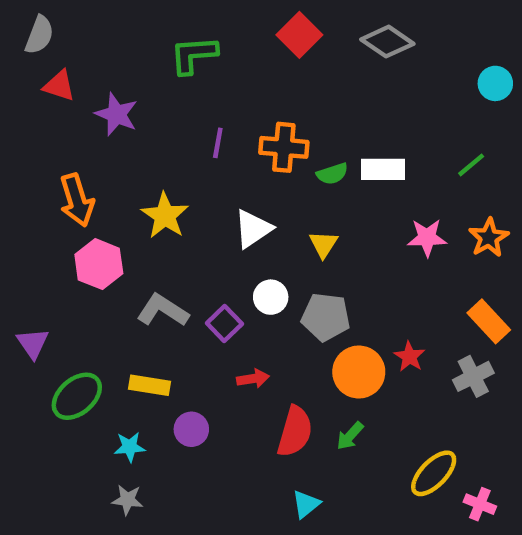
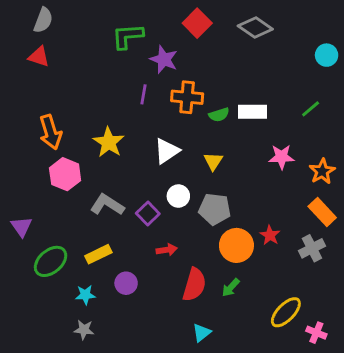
gray semicircle: (39, 35) -> (43, 20), moved
purple star: (116, 114) -> (164, 59), moved
orange star: (489, 238) -> (322, 171), moved
yellow rectangle: (149, 385) -> (98, 254), turned -35

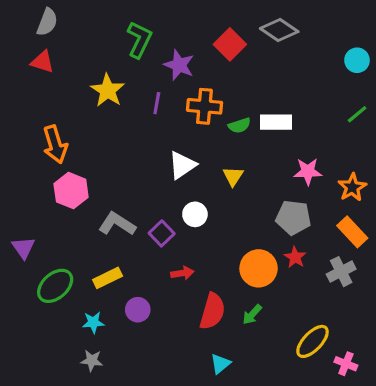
red square: (197, 23) -> (230, 44), moved
green L-shape: (128, 36) -> (139, 40), turned 120
green line: (311, 109) -> (357, 114), moved
yellow star: (109, 142) -> (108, 90), moved
gray pentagon: (215, 209) -> (293, 218), moved

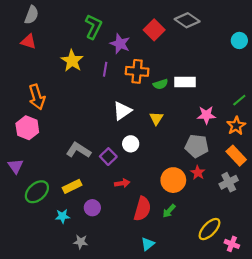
green line: (357, 114) -> (239, 100), moved
pink hexagon: (71, 191) -> (27, 128), moved
gray star: (92, 361) -> (81, 242), moved

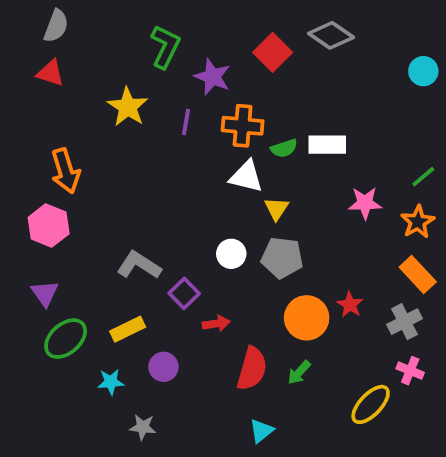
white triangle: (122, 111) -> (246, 177), moved, turned 48
gray pentagon: (197, 146) -> (282, 258), moved
purple square: (108, 157) -> (184, 293), moved
purple triangle: (16, 166) -> (45, 293), moved
pink cross: (232, 244) -> (410, 371), moved

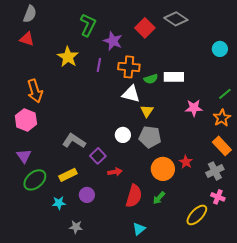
cyan circle: (423, 71) -> (220, 49), moved

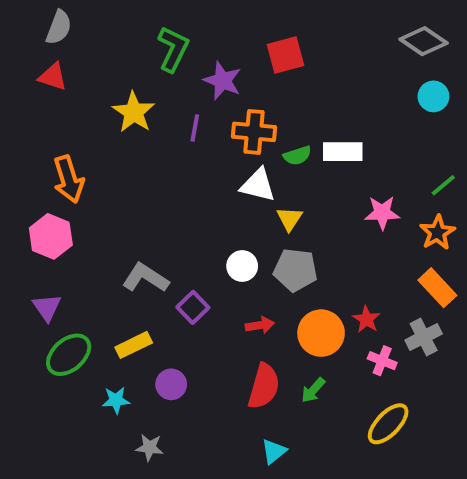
gray diamond: (176, 19) -> (424, 41), moved
red square: (145, 28) -> (286, 55), turned 30
red arrow: (115, 172) -> (260, 325), moved
pink cross: (218, 197) -> (382, 361), moved

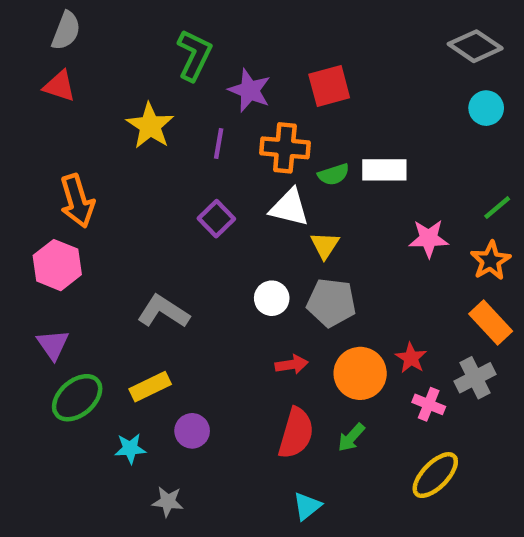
red square: (286, 55) -> (329, 86), moved
purple square: (193, 307) -> (216, 219), moved

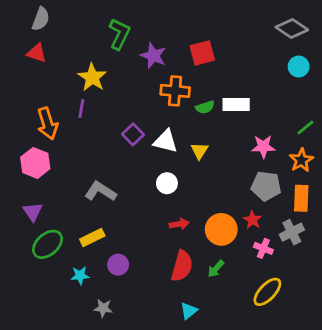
purple line: (219, 143) -> (81, 109), moved
white triangle: (289, 208) -> (166, 141), moved
gray pentagon: (331, 303) -> (266, 186), moved
orange rectangle: (491, 323) -> (301, 198), turned 45

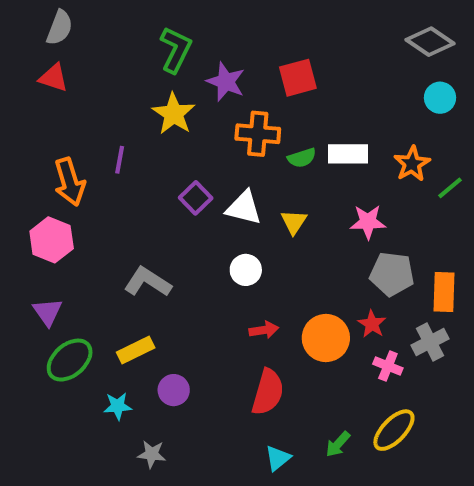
yellow star: (92, 77) -> (174, 114), moved
pink star: (263, 147) -> (368, 222), moved
orange star: (301, 160) -> (412, 164), moved
green arrow: (216, 269) -> (338, 444), moved

